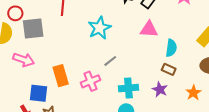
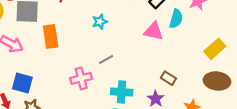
cyan star: (99, 28) -> (100, 22), size x0.6
cyan semicircle: (171, 48) -> (176, 19), moved
orange rectangle: (61, 76) -> (51, 36), moved

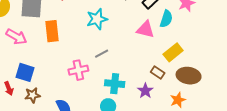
cyan star: (100, 22) -> (97, 19), size x1.5
yellow rectangle: (215, 49) -> (173, 52), moved
brown ellipse: (217, 81) -> (189, 76), moved

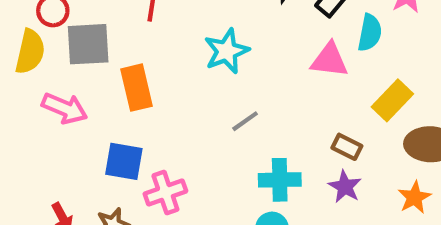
pink cross: (78, 70) -> (165, 193), moved
blue square: (25, 72) -> (124, 161), moved
brown rectangle: (158, 72) -> (347, 147), moved

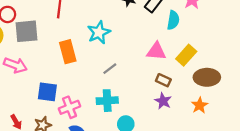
pink triangle: (329, 60) -> (156, 51), moved
orange rectangle: (137, 88) -> (68, 52), moved
cyan cross: (280, 180) -> (107, 101), moved

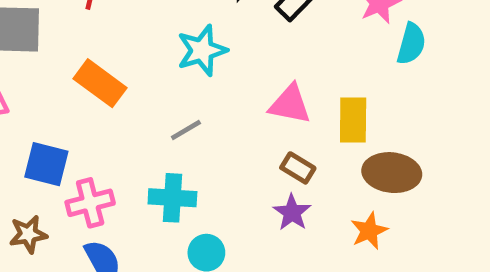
cyan semicircle: (173, 20) -> (411, 44), moved
cyan star: (99, 32) -> (202, 50), moved
orange rectangle: (68, 52) -> (100, 83), turned -45
yellow rectangle: (186, 55) -> (353, 120), turned -48

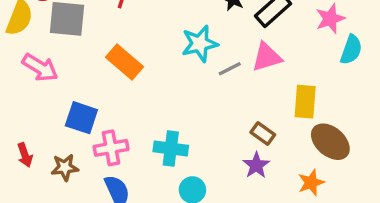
pink triangle: (290, 104) -> (267, 57), moved, turned -32
gray line: (186, 130) -> (230, 69), moved
brown ellipse: (392, 173) -> (330, 142), turned 30

